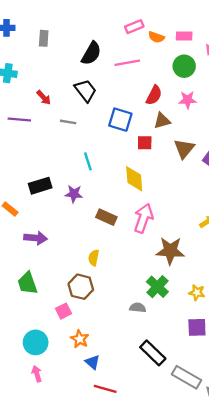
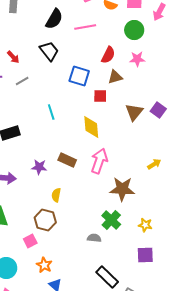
gray line: (68, 122) -> (22, 81), moved, turned -40
brown triangle: (184, 149) -> (134, 112), moved
purple star: (74, 194) -> (39, 167), moved

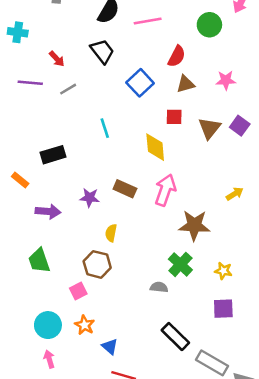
pink star: (137, 59) -> (226, 80), moved
blue square: (79, 76) -> (140, 83), turned 30
red square: (100, 96) -> (174, 117), moved
orange star: (44, 265) -> (85, 325), moved

